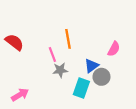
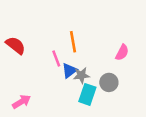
blue triangle: (91, 66) -> (69, 70), moved
gray star: (60, 70) -> (81, 75), moved

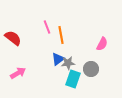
pink line: (56, 58) -> (47, 27), moved
pink arrow: (22, 102) -> (18, 73), moved

